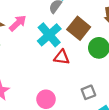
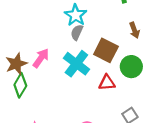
red triangle: (62, 57) -> (107, 83), moved

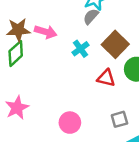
pink arrow: (41, 58) -> (46, 32), turned 54
cyan cross: (76, 64) -> (81, 49), size x0.6

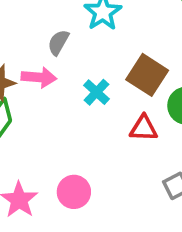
gray semicircle: (91, 17) -> (58, 42), moved
pink circle: (70, 123) -> (74, 192), moved

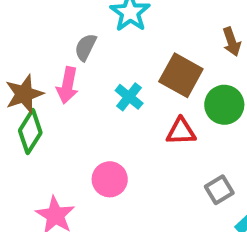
pink arrow: (39, 77) -> (67, 85), turned 100
pink circle: (74, 192) -> (110, 179), moved

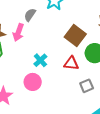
cyan cross: (129, 97) -> (40, 60), moved
gray square: (219, 190) -> (87, 86), moved

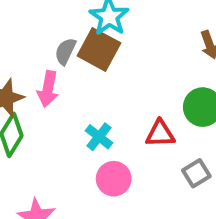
brown square: (75, 35) -> (99, 49), moved
pink circle: (33, 82) -> (114, 179), moved

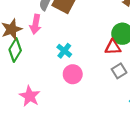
red triangle: (160, 134) -> (113, 47), moved

